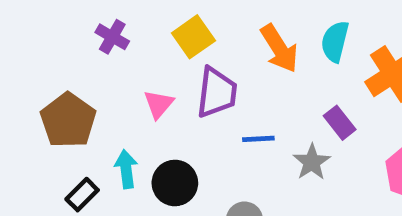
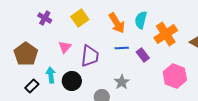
purple trapezoid: (217, 93) -> (90, 56), moved
blue line: (258, 139) -> (122, 48), moved
gray star: (312, 162) -> (122, 82), moved

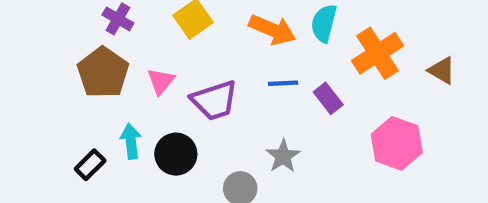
orange arrow: (117, 23) -> (272, 30), turned -35
brown pentagon: (26, 54) -> (103, 73), moved
purple trapezoid: (90, 56) -> (214, 100), turned 65

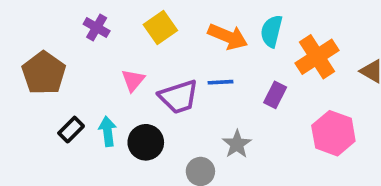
brown pentagon: (103, 73) -> (44, 73), moved
blue line: (283, 83) -> (220, 82), moved
purple rectangle: (328, 98) -> (275, 95), turned 65
black rectangle: (90, 165) -> (71, 130), moved

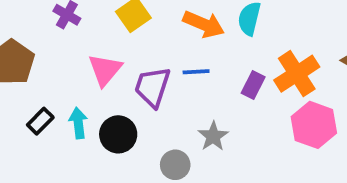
orange cross: (317, 57) -> (297, 74), moved
pink triangle: (133, 80) -> (105, 70), size x1.4
purple trapezoid: (179, 97) -> (152, 87), turned 126

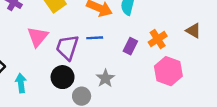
orange cross: (297, 74) -> (158, 39), size x0.7
cyan arrow: (78, 123) -> (21, 83), moved
black circle: (118, 134) -> (63, 77), moved

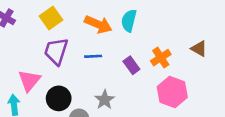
pink triangle: (38, 37) -> (29, 81), moved
purple rectangle: (130, 46) -> (131, 65), turned -63
purple trapezoid: (67, 47) -> (56, 51), moved

